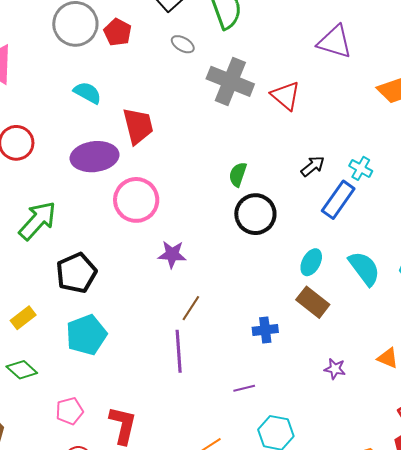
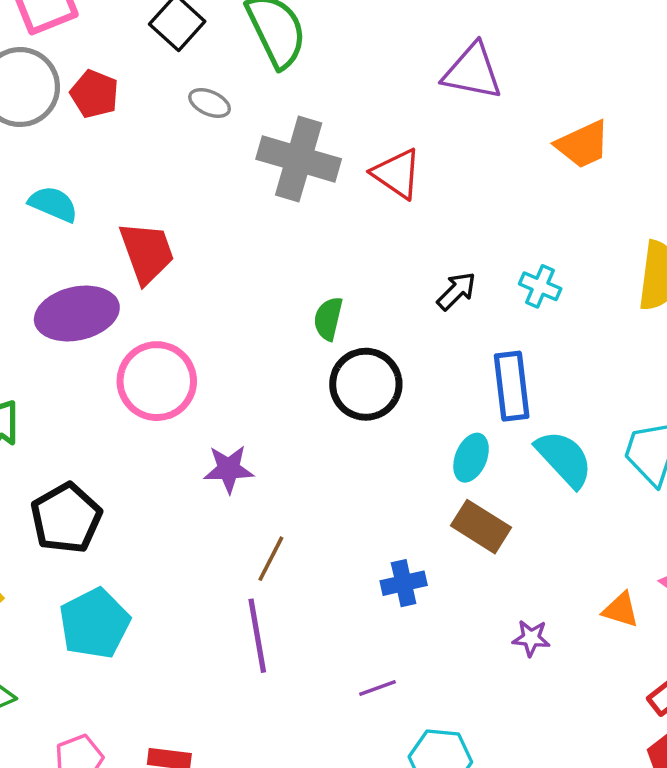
blue rectangle: (338, 200) -> (512, 386), moved, turned -36

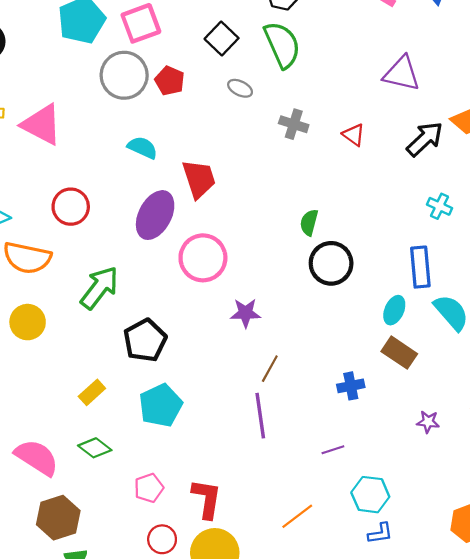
gray cross: (299, 159) -> (294, 124), size x0.6
red triangle: (397, 174) -> (354, 135), size x0.7
black arrow: (456, 291) -> (425, 139), moved, size x1.5
purple ellipse: (77, 313) -> (155, 215), turned -51

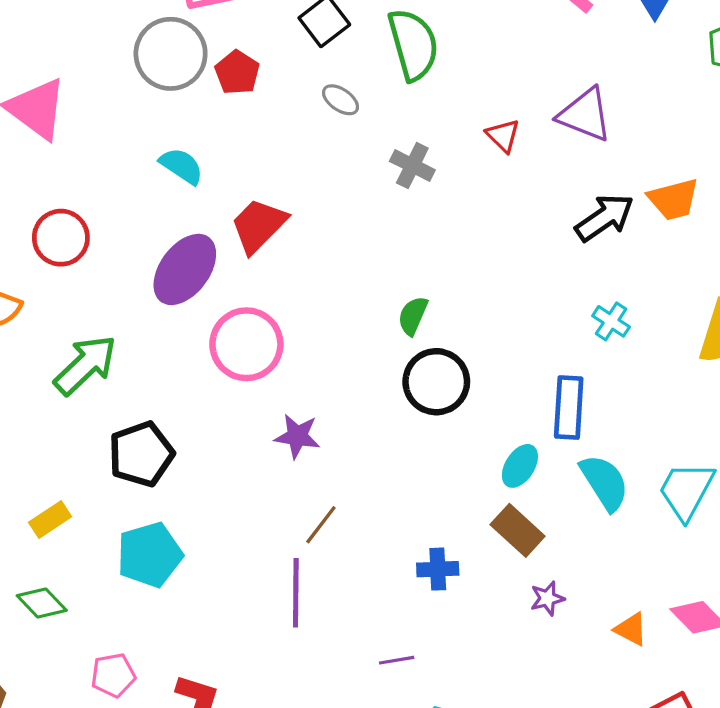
red triangle: (354, 135) -> (503, 136), moved
red trapezoid: (199, 179) -> (259, 226), turned -126
purple star: (428, 422) -> (547, 598), moved, turned -30

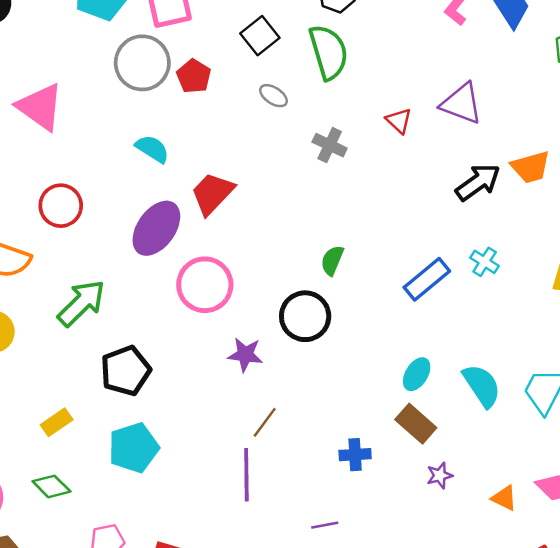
black circle: (436, 382) -> (305, 316), moved
blue rectangle: (569, 408) -> (427, 279), moved, turned 48

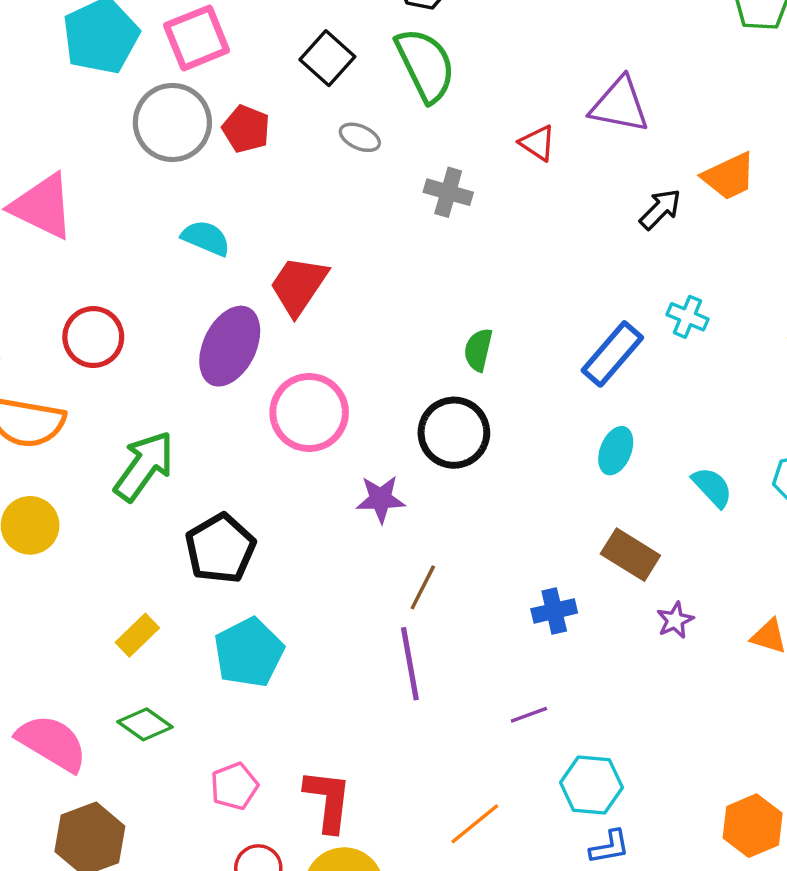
black arrow: (478, 182) -> (660, 209), size x0.7
cyan ellipse: (417, 374) -> (616, 451), moved
cyan semicircle: (482, 386) -> (712, 487), size x0.7

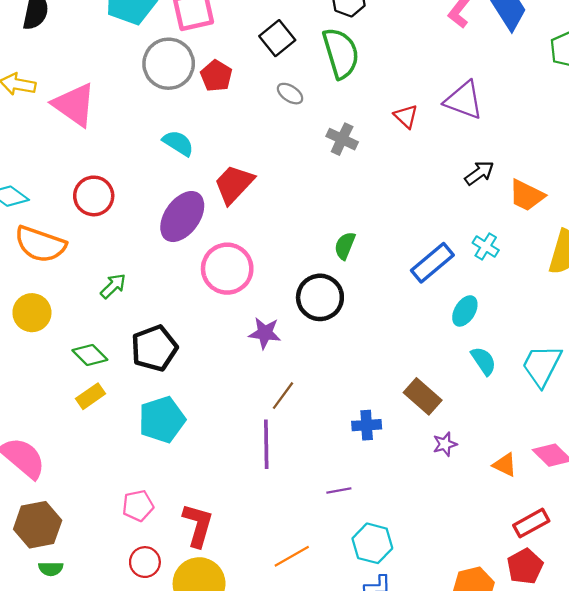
orange trapezoid: (729, 176) -> (527, 195), moved, turned 42
cyan ellipse: (616, 451) -> (465, 311), moved
green arrow: (144, 466) -> (113, 286), size x0.6
green diamond: (145, 724) -> (90, 355), moved

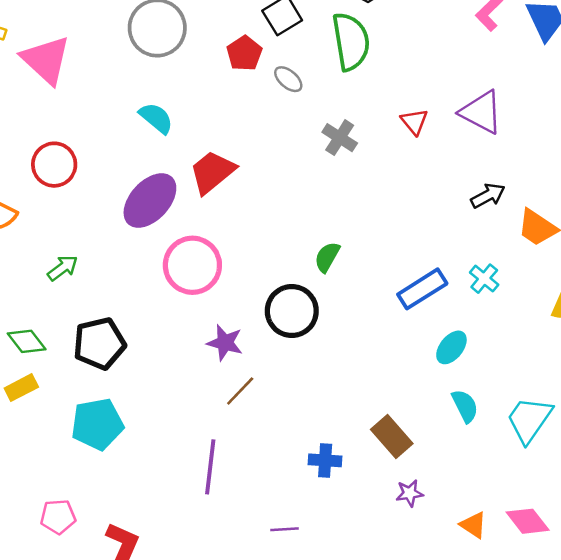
red pentagon: (216, 76) -> (244, 53), moved
brown line: (283, 396) -> (240, 391), moved

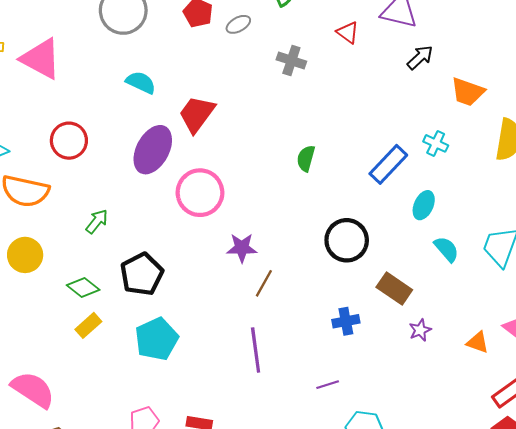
gray ellipse: (288, 79) -> (238, 24), turned -55
black arrow: (488, 196) -> (420, 57), moved
black circle: (292, 311) -> (347, 240), moved

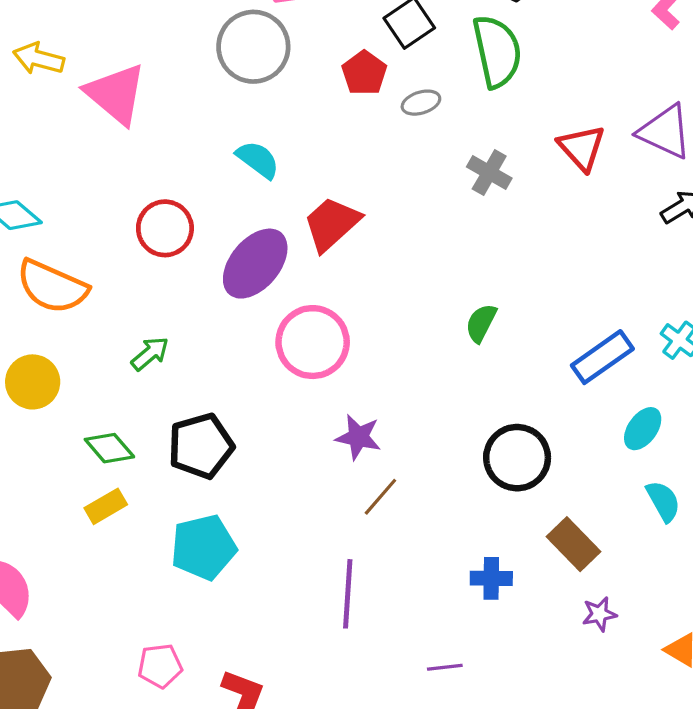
red triangle: (348, 32) -> (582, 148), size x1.4
red circle: (69, 141) -> (165, 228), moved

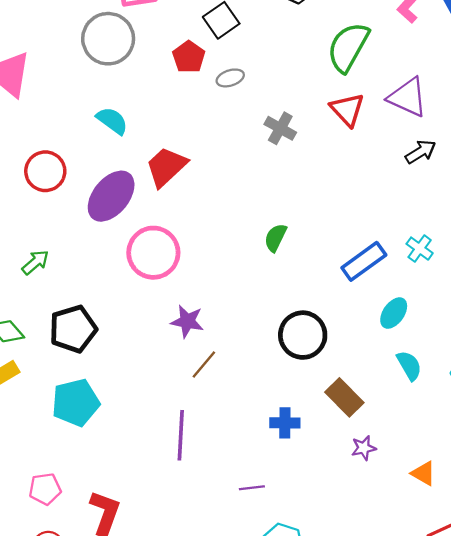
green semicircle: (497, 51) -> (348, 47), moved, turned -138

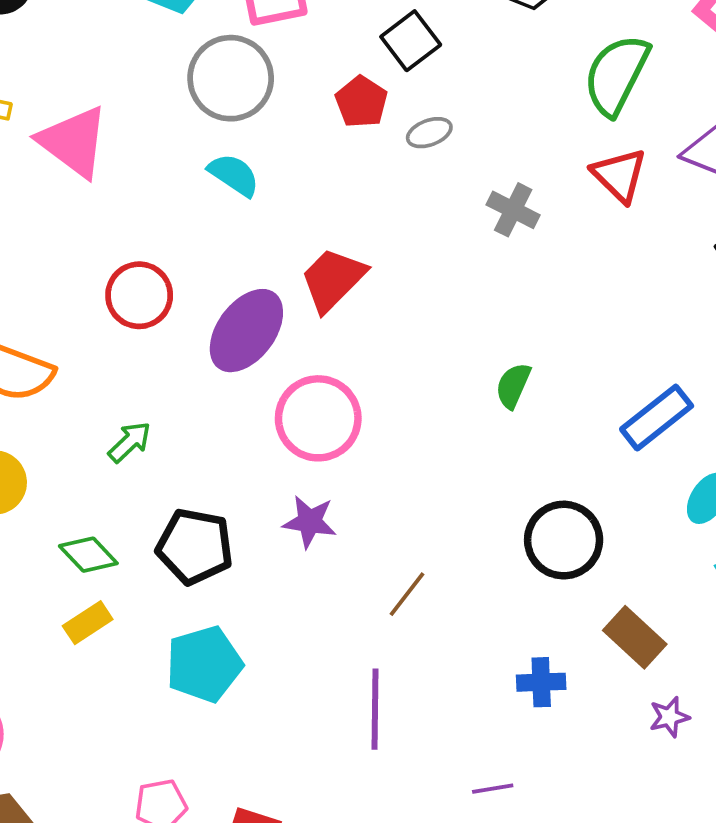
cyan semicircle: (112, 121) -> (234, 175), moved
purple star: (187, 321) -> (310, 522), moved
black pentagon: (73, 329) -> (195, 546), turned 30

